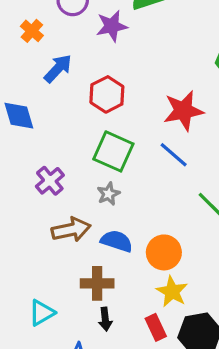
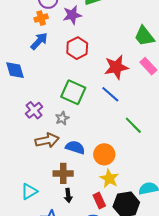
orange cross: (32, 31) -> (41, 18), moved, turned 32
red hexagon: (107, 94) -> (77, 48), moved
gray star: (108, 194) -> (62, 118), moved

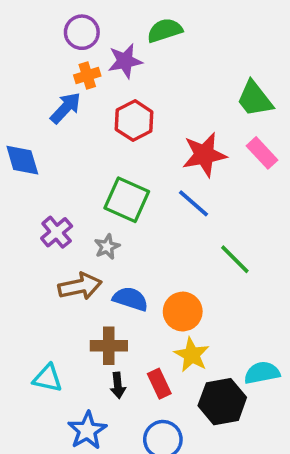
orange cross: (41, 18) -> (87, 75), moved
cyan triangle: (29, 191) -> (48, 378), turned 42
red rectangle: (99, 200) -> (159, 384), moved

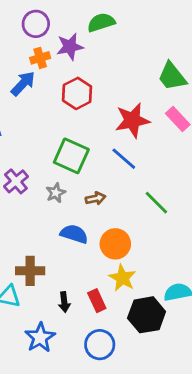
brown arrow: (80, 286) -> (95, 198), moved, size x0.6
brown cross: (109, 346) -> (30, 271), moved

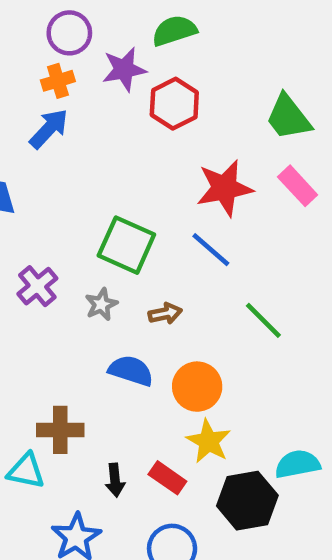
orange cross: (40, 58) -> (58, 81), moved
red hexagon: (77, 93) -> (174, 104), moved
red rectangle: (97, 301) -> (167, 478), turned -30

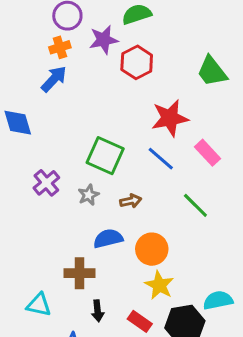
pink rectangle: (298, 186) -> (207, 153), moved
blue semicircle: (131, 371) -> (108, 239), turned -32
brown cross: (60, 430) -> (79, 273), moved
red rectangle: (167, 478) -> (140, 321), moved

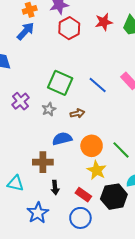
red hexagon: (137, 62) -> (69, 28), moved
red star: (170, 118) -> (104, 22), moved, size x0.7
green line: (195, 205) -> (121, 150), moved

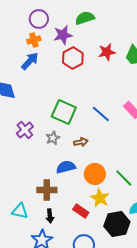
black arrow: (55, 187) -> (50, 216), moved
red rectangle: (83, 195) -> (81, 211), moved

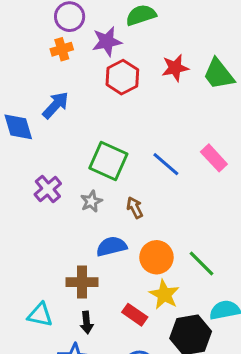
blue arrow: (30, 61) -> (56, 105), moved
brown arrow: (81, 142) -> (135, 208), turned -104

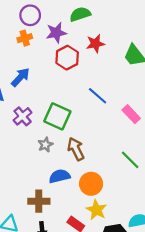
red star: (175, 68) -> (95, 44), moved
blue line: (166, 164) -> (98, 96), moved
purple cross: (48, 189) -> (23, 116), moved
brown arrow: (135, 208) -> (76, 149), size x1.5
green line: (202, 263) -> (130, 160), moved

